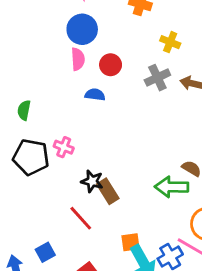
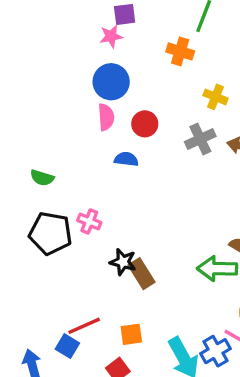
green semicircle: (24, 110) -> (42, 178), turned -84
red line: (81, 218) -> (84, 326), moved, turned -72
orange square: (130, 242) -> (131, 334), moved
blue square: (45, 252) -> (67, 346), turned -30

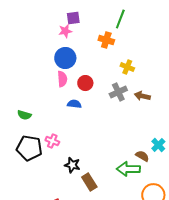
brown rectangle: (141, 274) -> (89, 182), moved

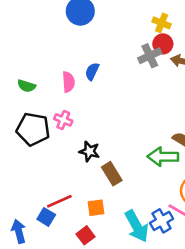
pink semicircle: (62, 79) -> (68, 82), moved
red circle: (85, 83) -> (163, 44), moved
blue semicircle: (74, 104) -> (92, 71), turned -72

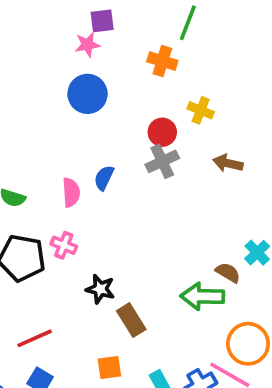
red circle: (163, 44) -> (162, 132), moved
gray cross: (150, 56) -> (162, 161), moved
red line: (59, 201) -> (35, 338), moved

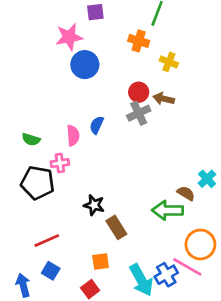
pink star: (87, 45) -> (69, 37), moved, size x1.5
yellow cross: (201, 110) -> (169, 62), moved
brown arrow: (228, 163) -> (164, 99), moved
pink cross: (64, 245) -> (60, 163), moved, turned -30

